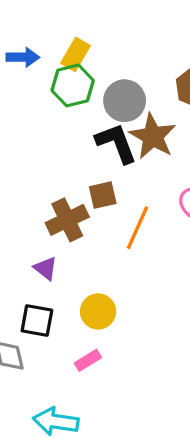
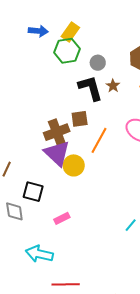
gray circle: (125, 101) -> (98, 63), size x0.6
brown star: (153, 136) -> (113, 86), size x0.5
purple triangle: (46, 268) -> (57, 153), moved, size x1.8
yellow circle: (98, 311) -> (74, 165), moved

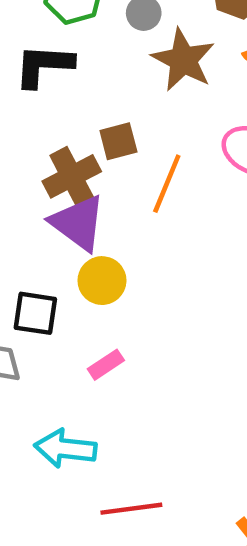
brown star: (113, 86) -> (183, 60), size x2.0
black L-shape: (90, 88) -> (44, 66), moved, turned -64
yellow circle: (74, 165) -> (102, 281), moved

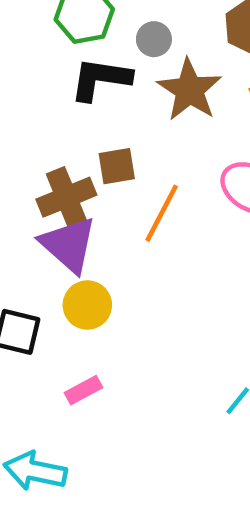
black L-shape: (44, 66) -> (101, 79), moved

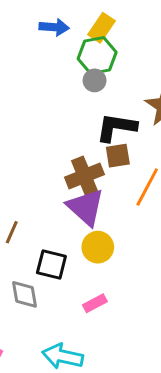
gray circle: (154, 39) -> (95, 80), moved
black L-shape: (101, 79) -> (116, 127), moved

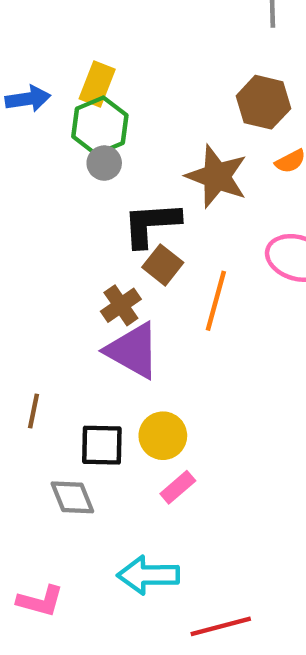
brown square: (118, 156) -> (163, 265), turned -30
brown cross: (84, 176) -> (121, 305), size x0.7
yellow circle: (98, 247) -> (163, 436), moved

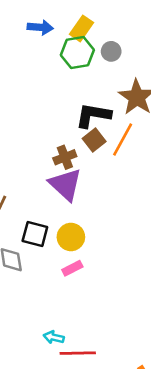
gray circle: (104, 163) -> (111, 51), moved
orange line: (216, 301) -> (123, 140), moved
cyan arrow: (148, 575) -> (54, 337), moved, size x0.6

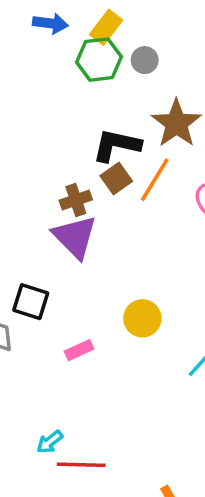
yellow circle: (71, 237) -> (142, 318), moved
cyan arrow: (54, 337) -> (50, 442), turned -54

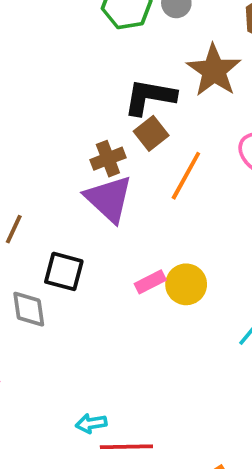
orange line: (155, 180) -> (186, 176), moved
pink rectangle: (79, 350) -> (150, 282), moved
cyan arrow: (50, 442) -> (91, 423), turned 32

